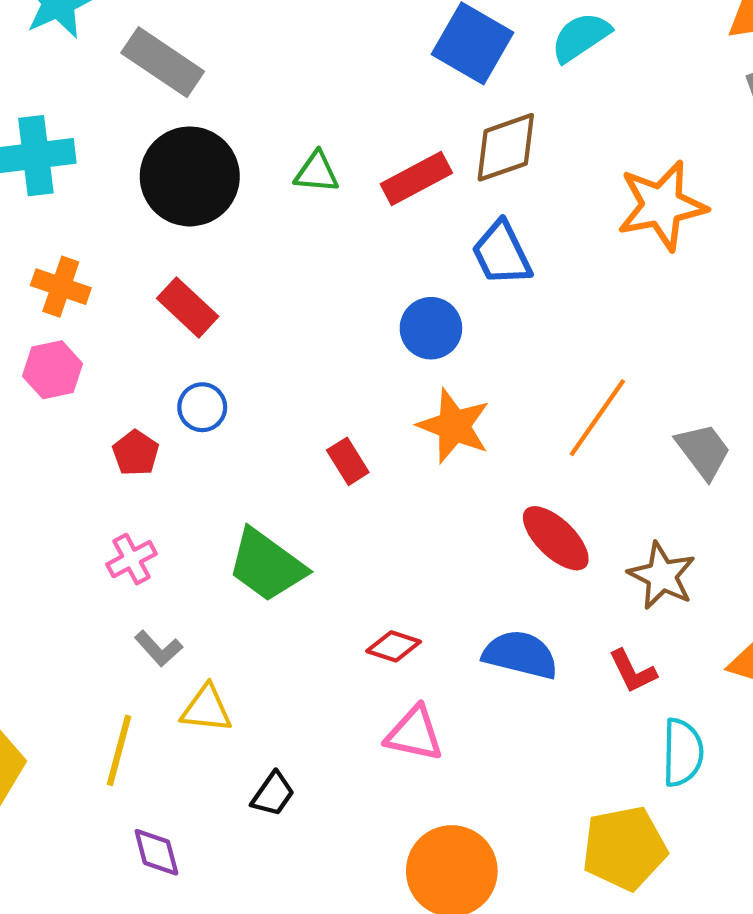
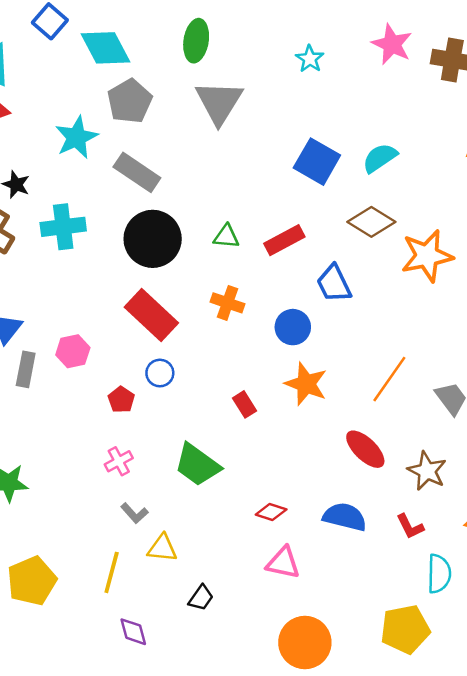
brown diamond: (506, 147) -> (371, 222), moved, turned 51
orange cross: (61, 287) -> (228, 303), moved
red rectangle: (188, 307) -> (151, 315), size x1.5

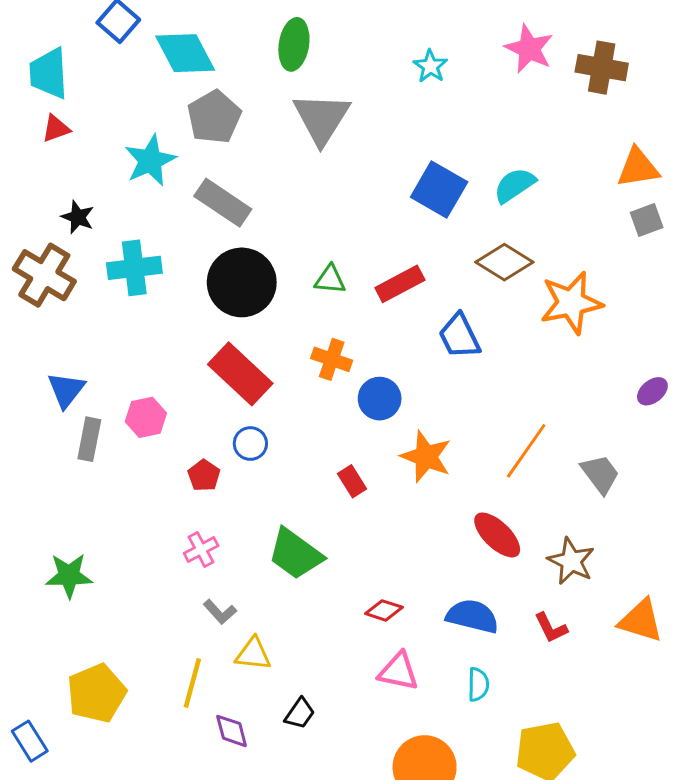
blue circle: (293, 327) -> (380, 399), moved
cyan semicircle: (439, 574) -> (478, 684), moved, size x0.7
purple diamond: (133, 632) -> (232, 731), moved

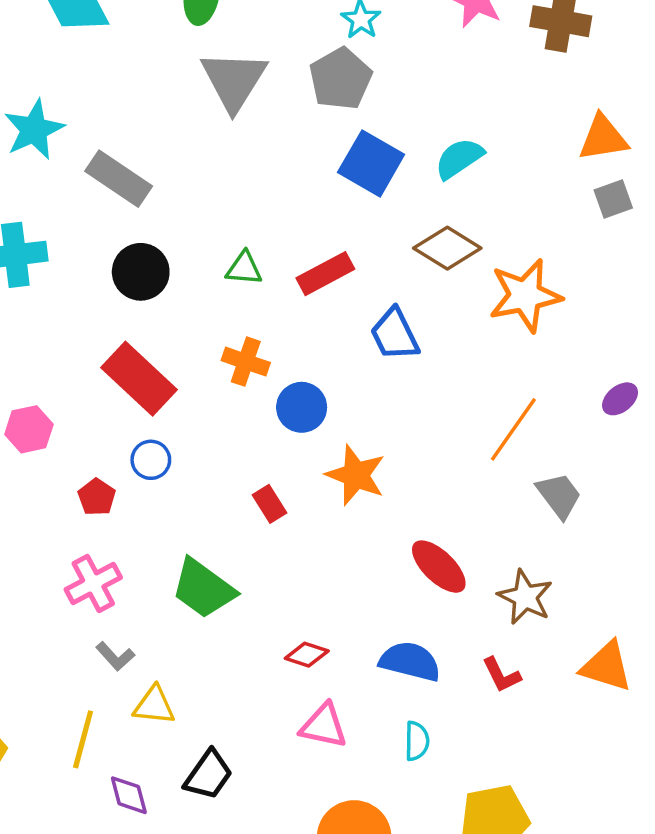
gray pentagon: (214, 117) -> (341, 79), moved
black circle: (242, 282) -> (141, 272), size x0.7
orange line: (526, 451) -> (513, 429), moved
pink cross: (201, 549) -> (93, 583), size x1.4
black trapezoid: (300, 713) -> (208, 775), size x1.4

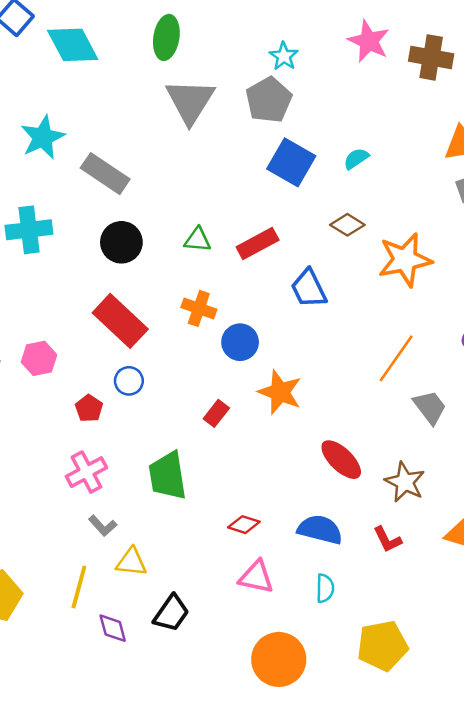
cyan semicircle: (459, 158) -> (356, 159), size x0.7
brown diamond: (447, 248) -> (347, 225), size x0.7
red rectangle: (269, 504) -> (216, 413), turned 70
green trapezoid: (203, 589) -> (168, 476), turned 45

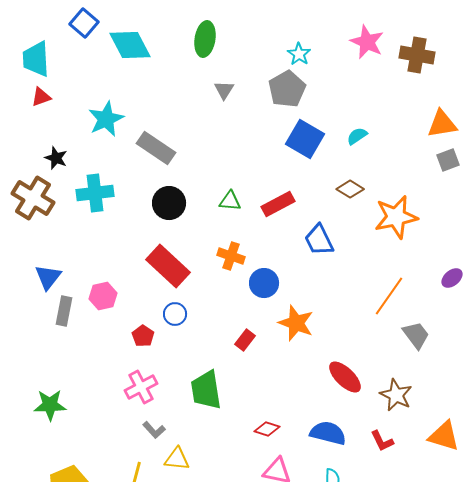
gray triangle: (190, 101) -> (224, 90), size x0.5

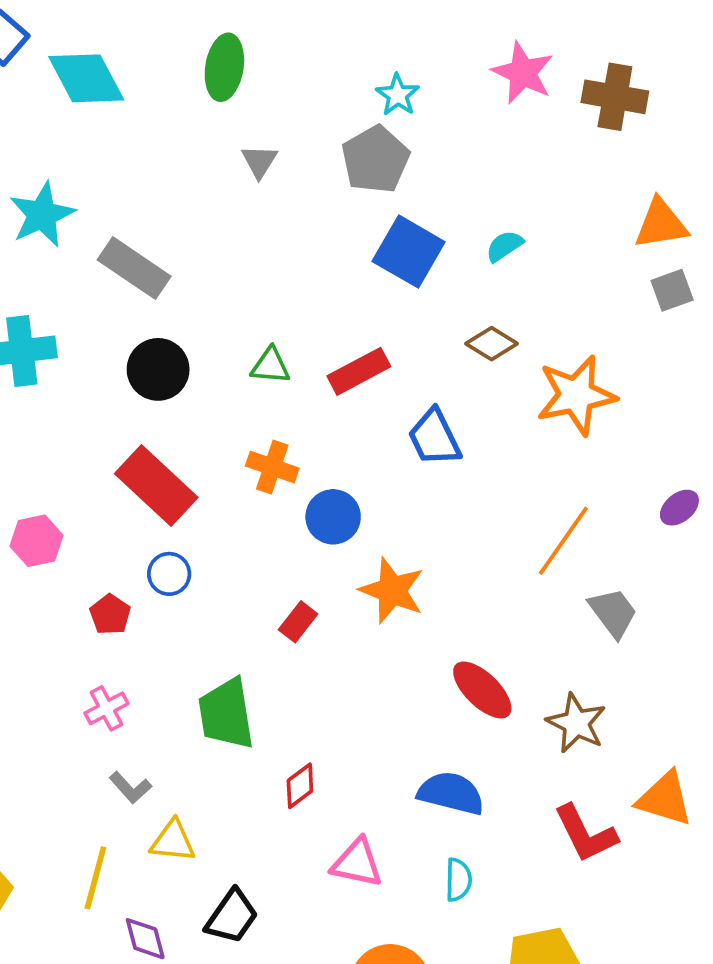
pink cross: (141, 387) -> (106, 708), size x0.7
red diamond: (267, 429) -> (300, 786), moved, turned -55
red L-shape: (382, 441) -> (585, 834), moved, size x1.5

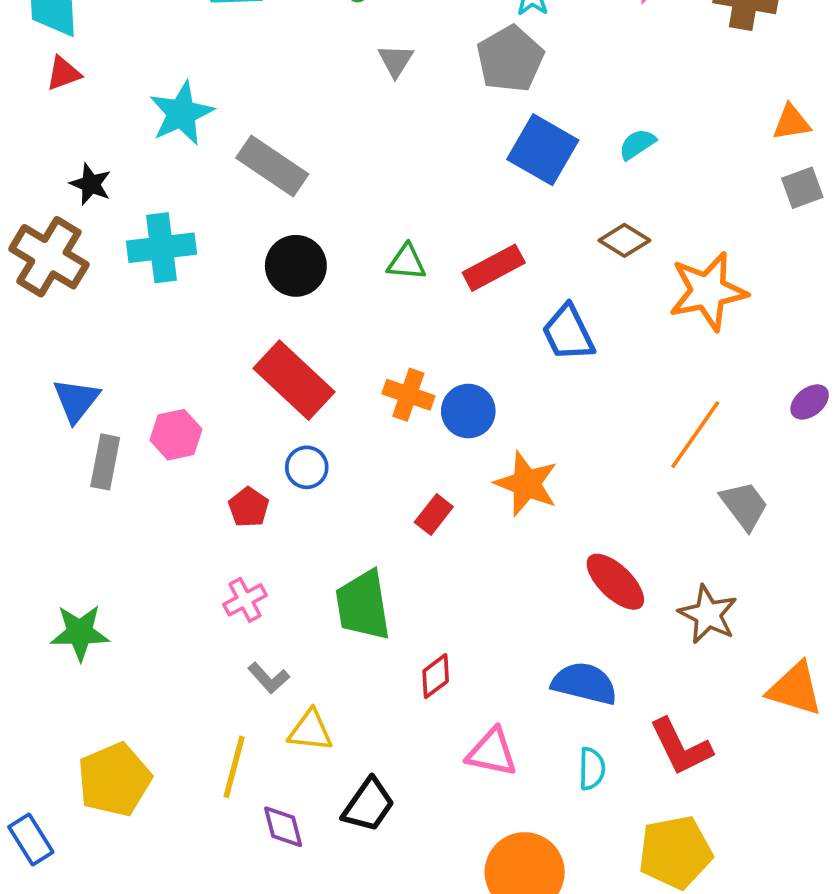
orange triangle: (661, 224) -> (791, 122), size x0.7
orange cross: (272, 467) -> (408, 395), moved
red L-shape: (585, 834) -> (681, 747), moved

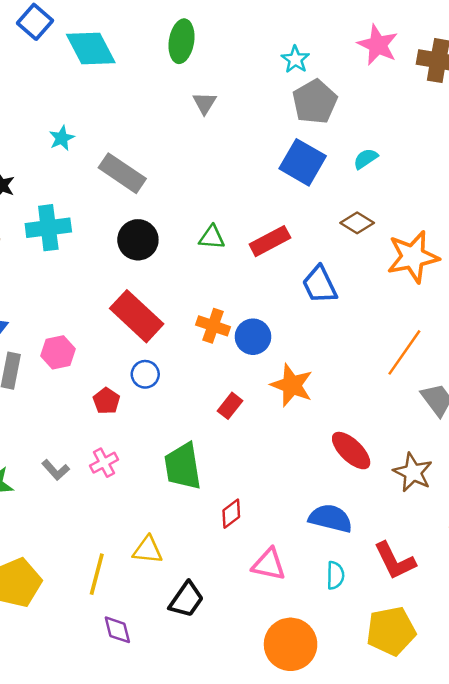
gray pentagon: (510, 59) -> (315, 102), moved
cyan star: (181, 113) -> (62, 138), size x0.6
gray L-shape: (269, 678) -> (56, 470), moved
purple diamond: (283, 827) -> (117, 630), moved

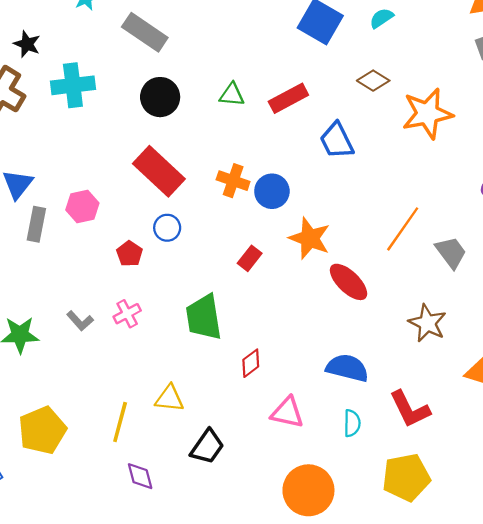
orange line: (404, 352) -> (403, 229), moved
red ellipse: (351, 451) -> (348, 282), moved

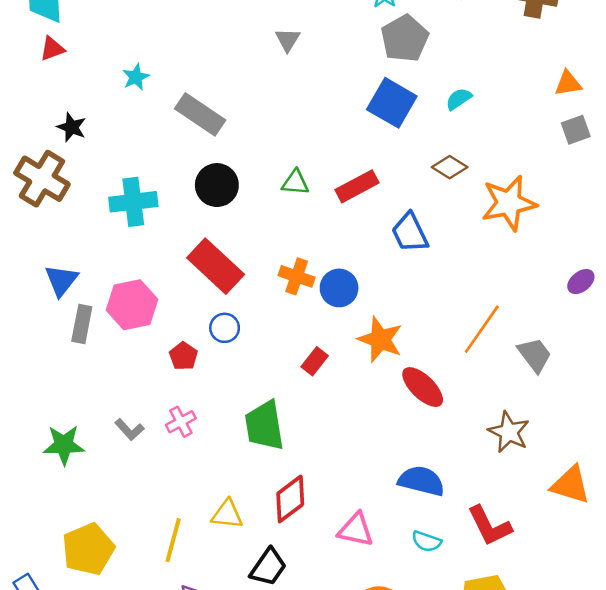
cyan cross: (73, 85) -> (133, 202), moved
pink hexagon: (82, 207) -> (132, 305), size x1.4
red diamond: (251, 363) -> (290, 499), moved, size x1.5
cyan semicircle: (352, 423) -> (427, 541), turned 108

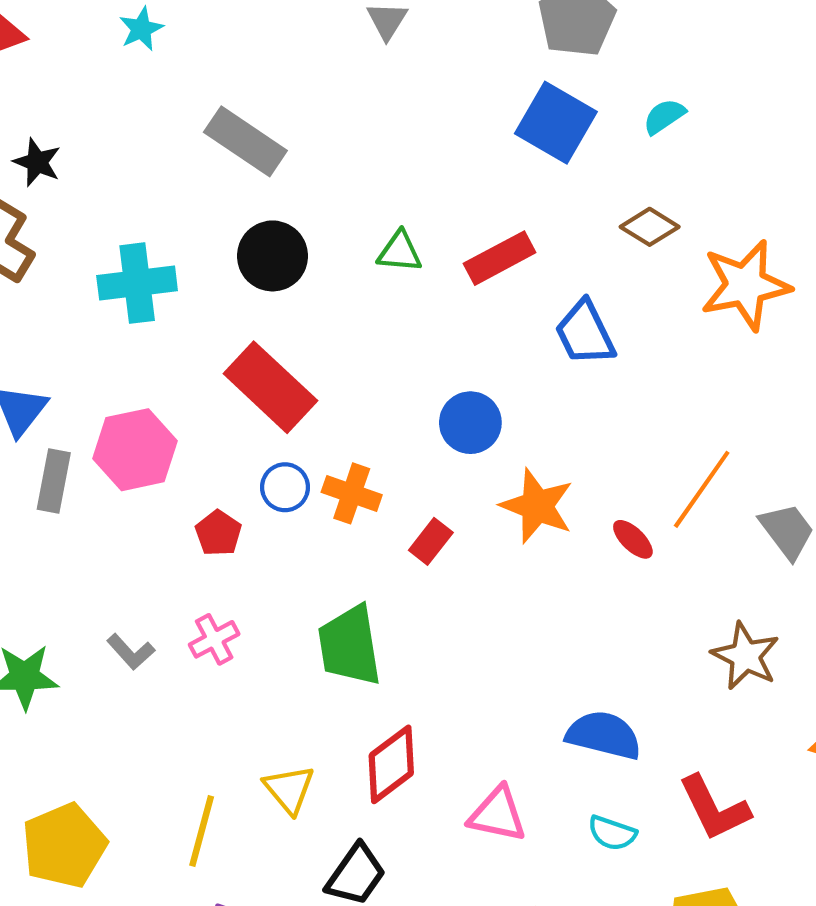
cyan star: (136, 77) -> (141, 29), moved
orange cross: (297, 276) -> (352, 493), moved
red ellipse: (423, 387) -> (633, 539), moved, size x0.6
yellow triangle: (227, 514) -> (289, 789), turned 44

